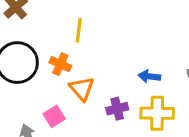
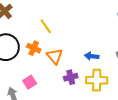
yellow line: (79, 30) -> (46, 26), turned -42
orange triangle: (82, 89) -> (55, 56), moved

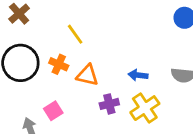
orange triangle: (55, 56) -> (87, 75), turned -36
yellow cross: (97, 80) -> (145, 108), turned -35

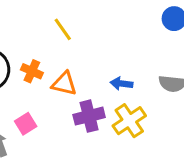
yellow line: (75, 34) -> (63, 29), moved
purple cross: (109, 104) -> (89, 116), size x1.4

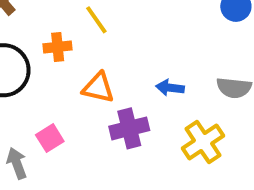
orange cross: (32, 71) -> (58, 47), moved, turned -30
yellow cross: (129, 121) -> (203, 142), moved

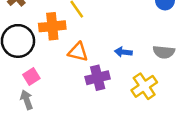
orange cross: (58, 47) -> (52, 26), size x1.5
pink square: (50, 138) -> (31, 76), moved

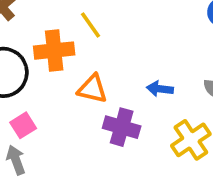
purple cross: (98, 78) -> (122, 127), turned 30

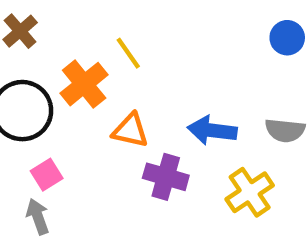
orange cross: (54, 51) -> (84, 84), turned -33
blue arrow: (160, 89) -> (212, 130), size x1.5

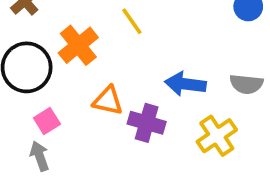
yellow line: (128, 53) -> (132, 21), moved
orange triangle: (130, 130) -> (108, 101), moved

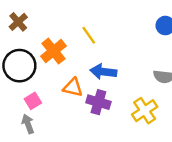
blue arrow: (185, 84) -> (103, 72), moved

